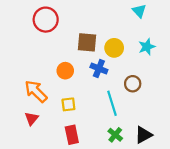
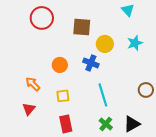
brown square: (87, 42) -> (82, 27), moved
brown circle: (133, 84) -> (146, 90), moved
orange arrow: (36, 91) -> (33, 84), size x0.7

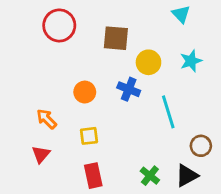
brown circle: (146, 90) -> (201, 146), moved
cyan line: (103, 95) -> (168, 112), moved

